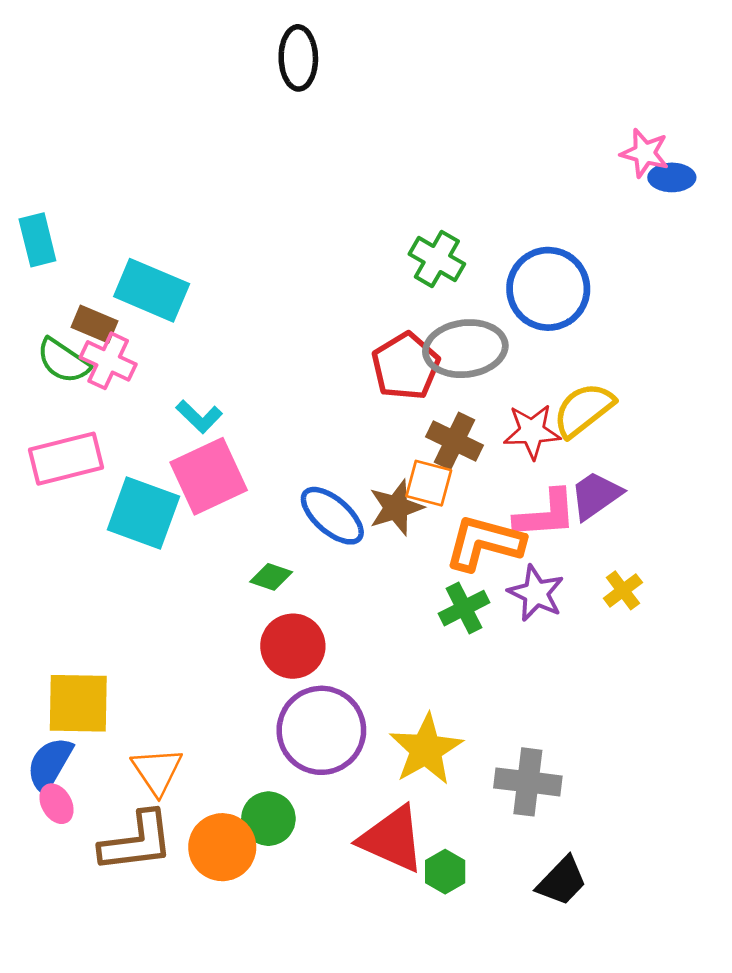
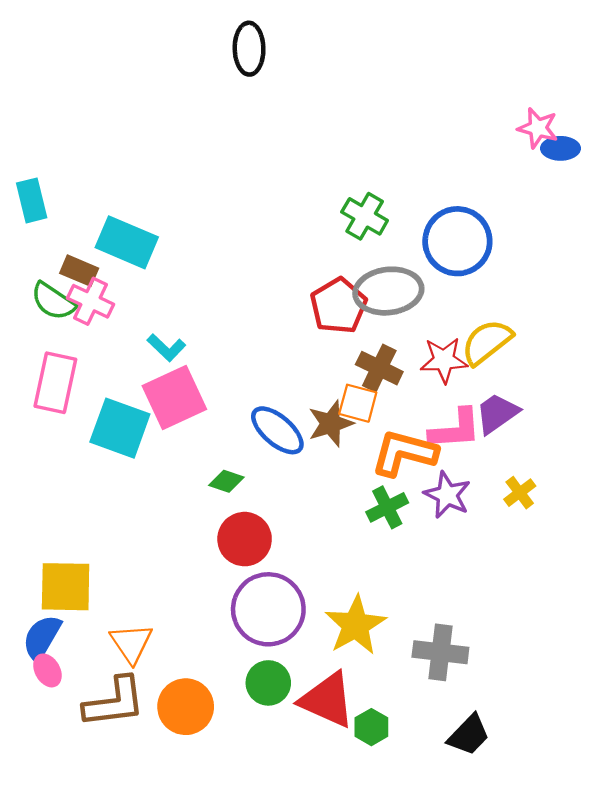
pink rectangle: (66, 459) -> (55, 383), turned -64
green circle: (268, 819) -> (268, 683), moved

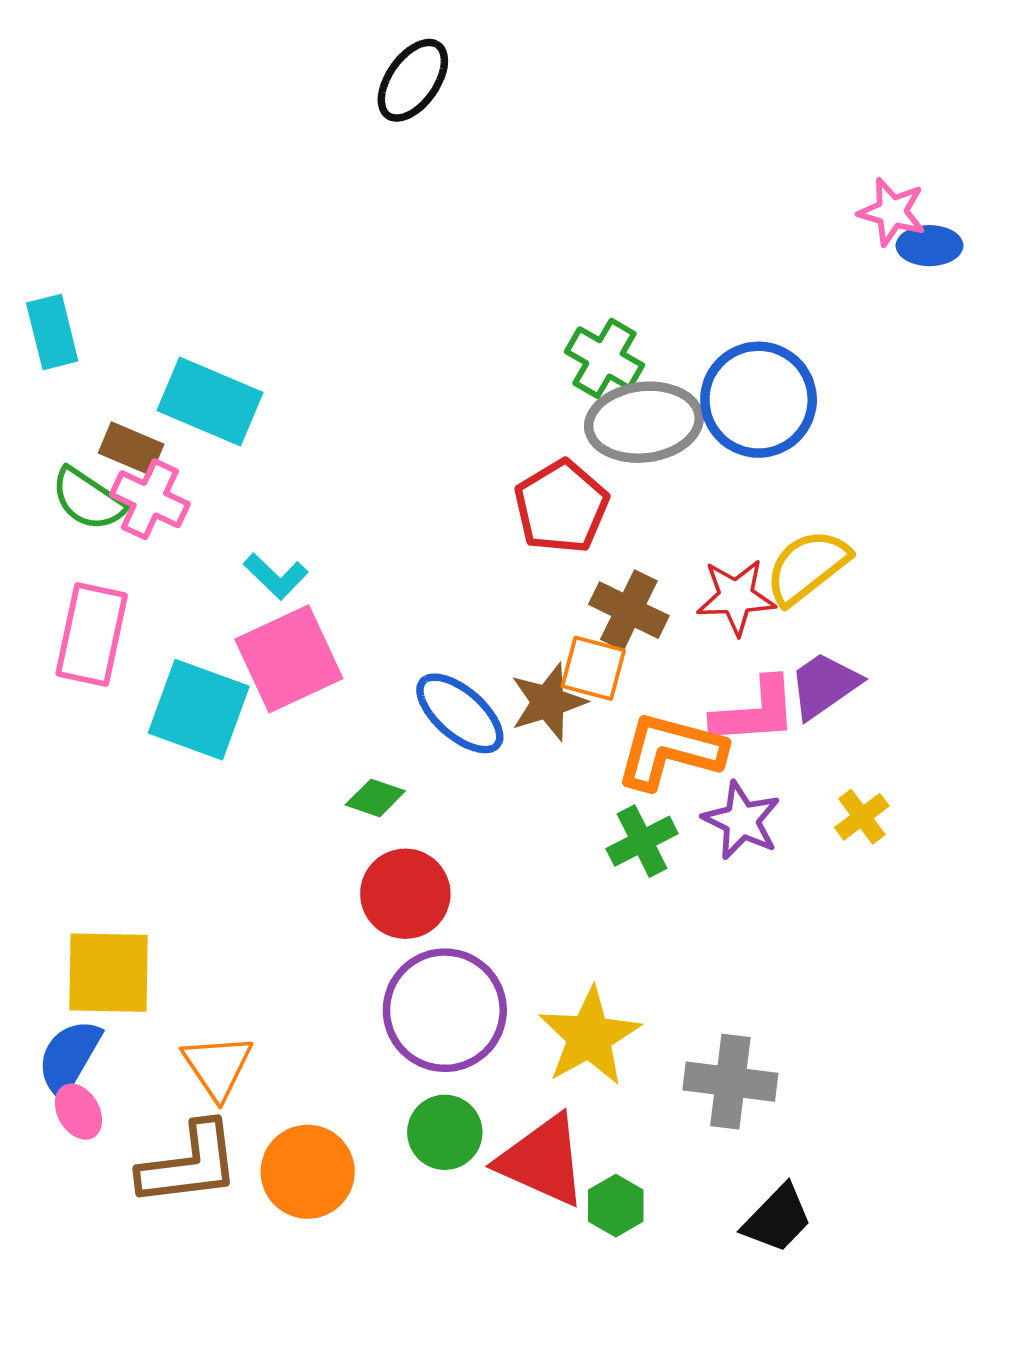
black ellipse: (249, 49) -> (413, 80), turned 36
gray ellipse: (388, 291) -> (644, 422), moved

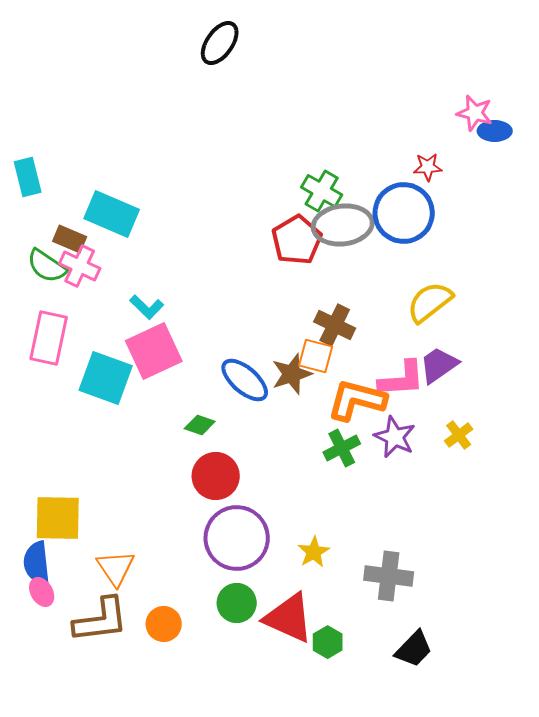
red pentagon: (561, 507) -> (297, 240), moved
red star: (736, 597) -> (428, 167), moved, size x0.7
yellow star: (589, 1037) -> (314, 552), size x0.6
blue semicircle: (69, 1057) -> (37, 563), turned -36
orange circle: (308, 1172) -> (164, 624), size x0.7

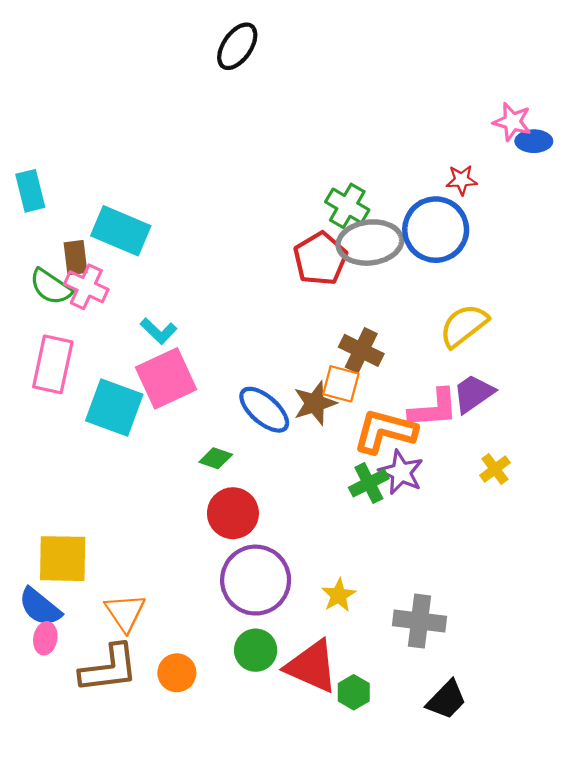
brown rectangle: (70, 239) -> (75, 258), turned 60
purple star: (395, 437) -> (401, 472), moved
blue semicircle: (37, 563) -> (40, 607), turned -45
pink ellipse: (42, 592) -> (45, 638), turned 40

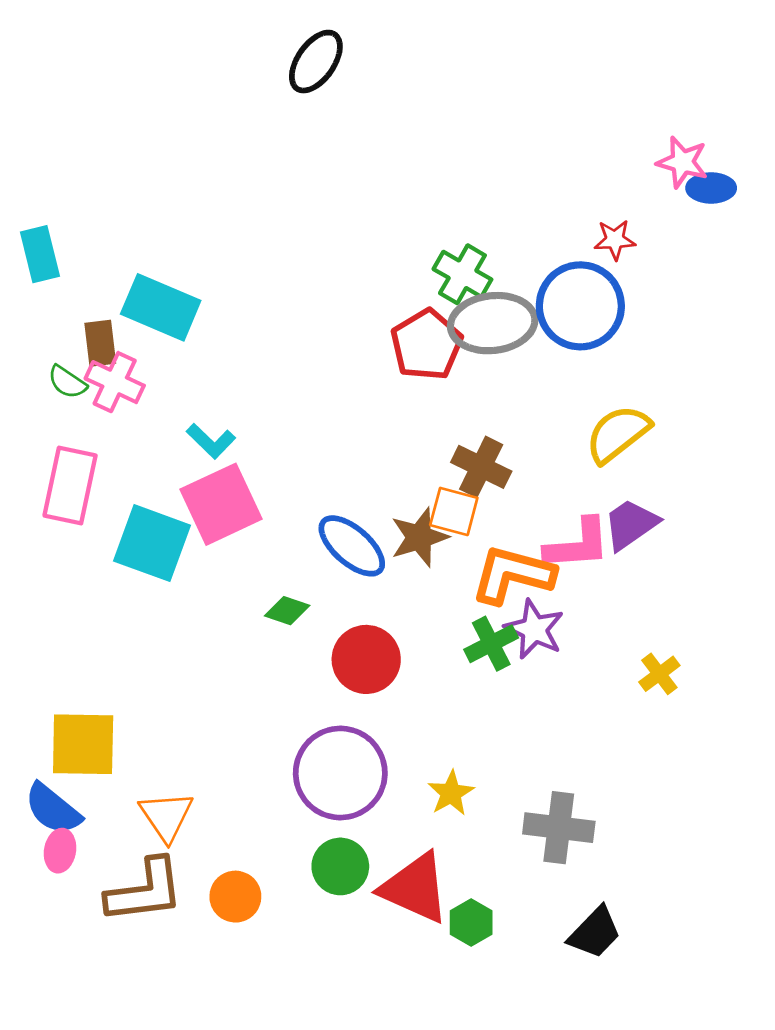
green semicircle: (51, 287) -> (67, 382), size x0.7
yellow cross: (495, 469) -> (659, 674), moved
red circle: (233, 513) -> (366, 659), moved

